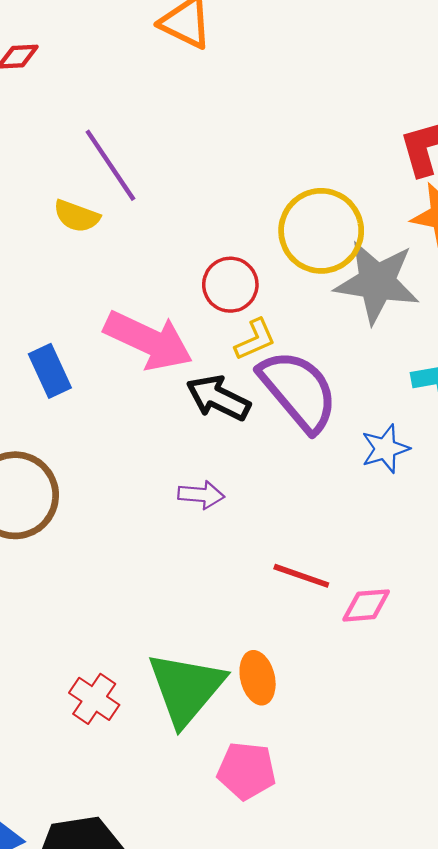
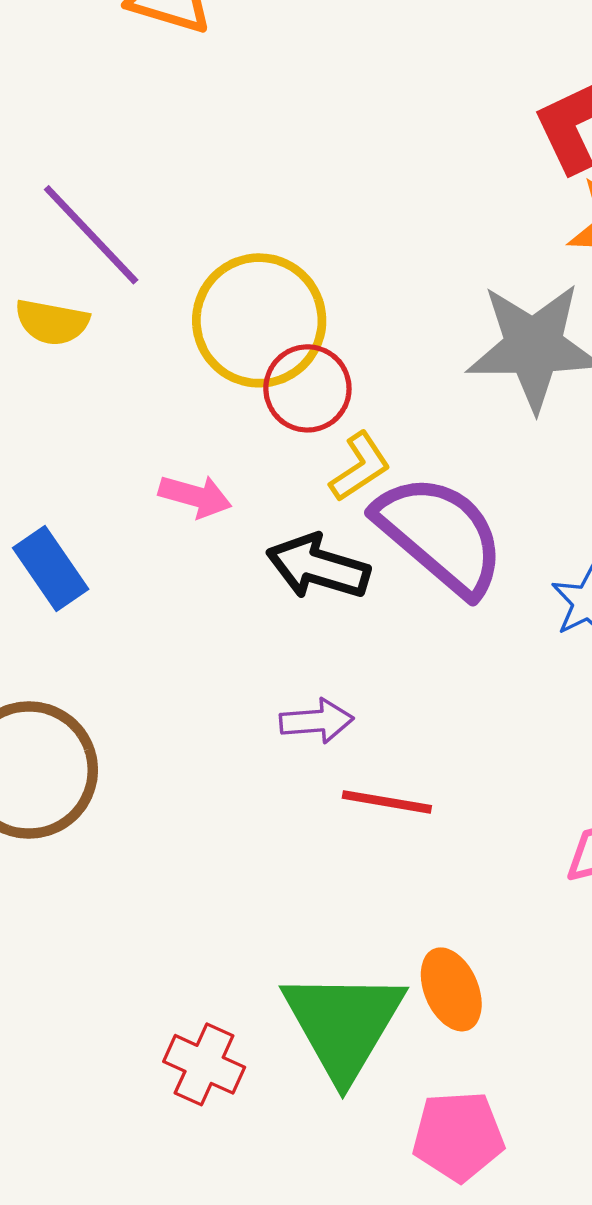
yellow circle: (321, 231) -> (259, 320), moved
pink arrow: (148, 341) -> (195, 496), size x0.5
red line: (301, 576) -> (387, 802), moved

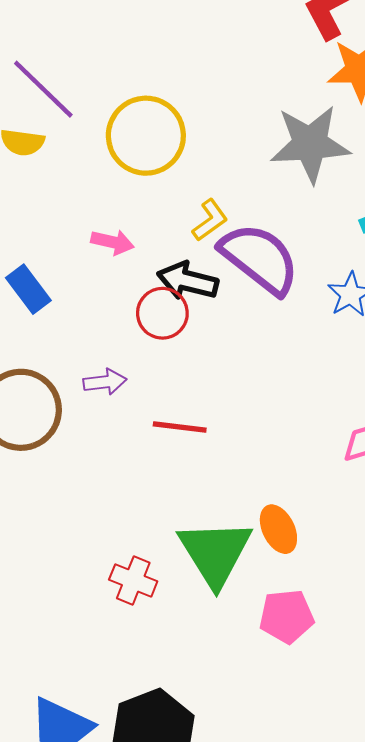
red circle: (307, 388) -> (162, 313), moved
purple arrow: (317, 721) -> (105, 382), moved
red line: (387, 802) -> (180, 427), moved

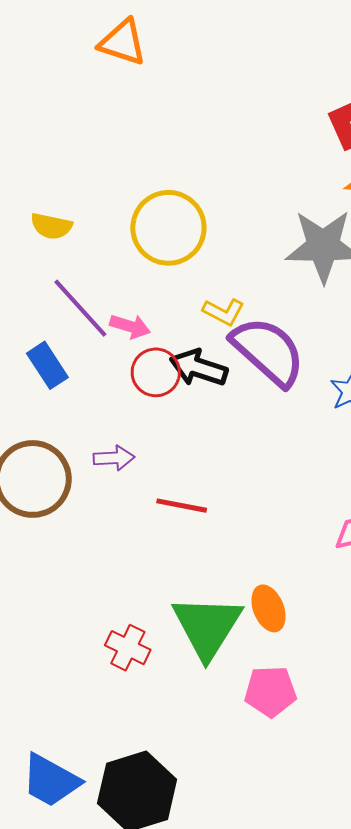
purple line: (43, 89) -> (80, 308), moved
yellow L-shape: (210, 220) -> (224, 312), turned 60
red circle: (162, 313) -> (156, 372), moved

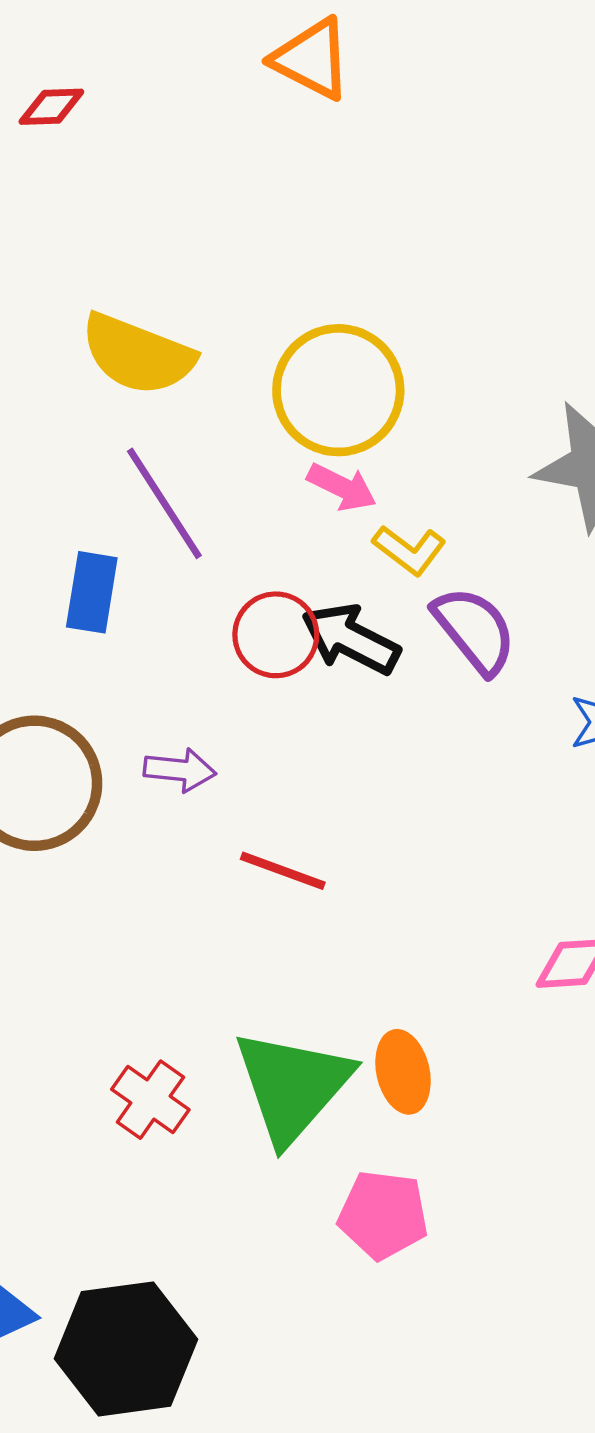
yellow semicircle: (51, 226) -> (138, 354), size x1.6
pink arrow: (130, 326) -> (342, 487), moved
purple semicircle: (268, 351) -> (475, 630), size x0.7
blue rectangle: (47, 365) -> (92, 592), turned 33

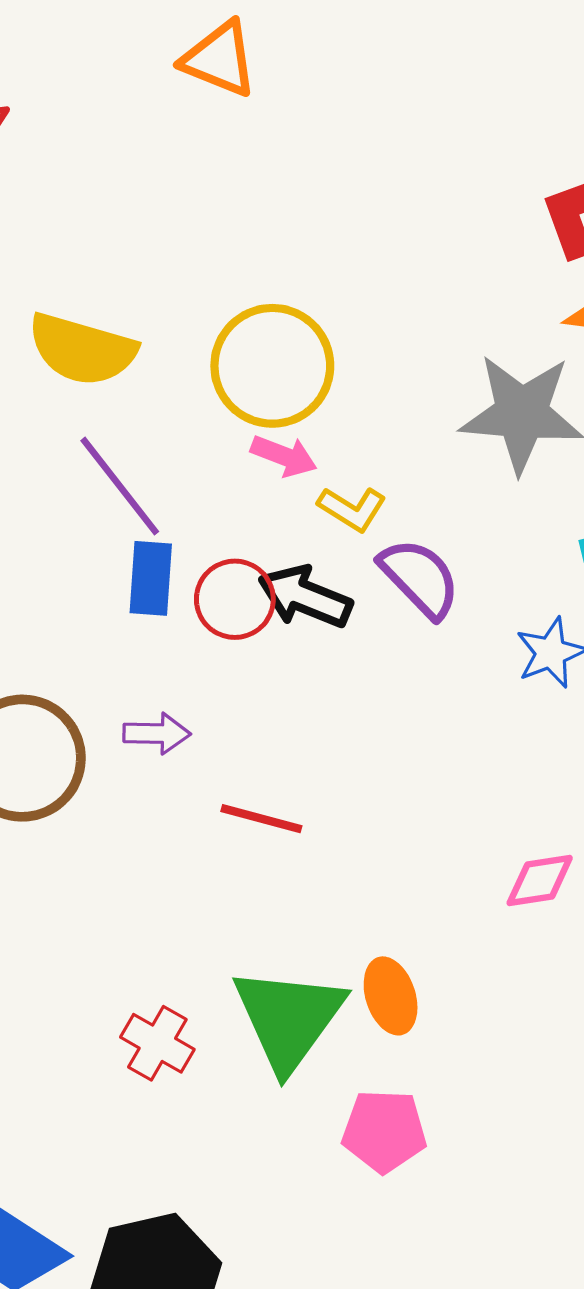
blue rectangle: (92, 592) -> (151, 578), moved

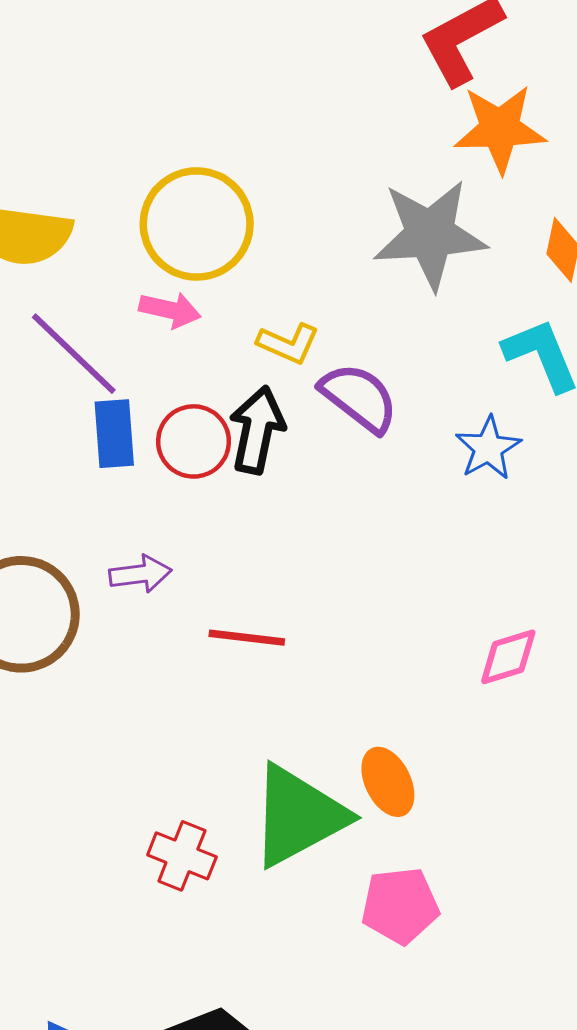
pink arrow: (284, 456) -> (170, 310), moved
black arrow: (305, 597) -> (257, 430), turned 88
green triangle: (289, 1018) -> (298, 816), turned 34

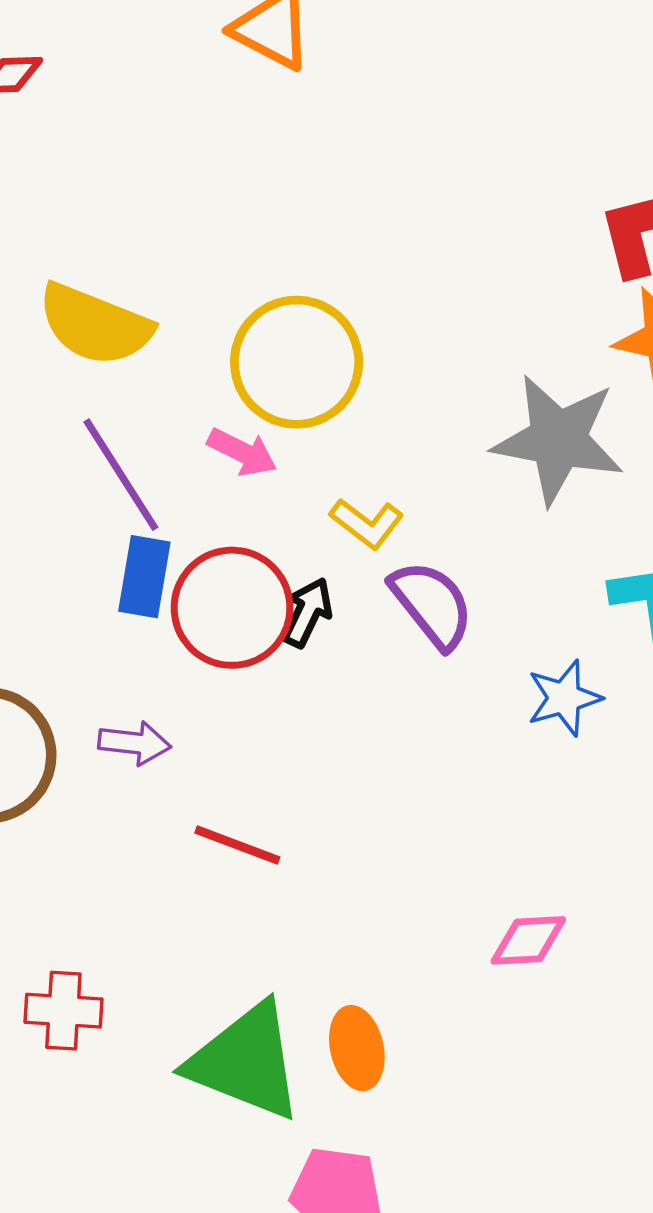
black arrow: (257, 430) -> (307, 612), size x0.7
red circle: (194, 441) -> (232, 608), size x1.4
green triangle: (298, 816) -> (246, 1061), turned 36
red cross: (182, 856) -> (63, 1011), moved, turned -32

